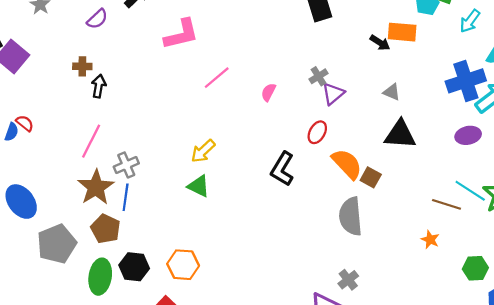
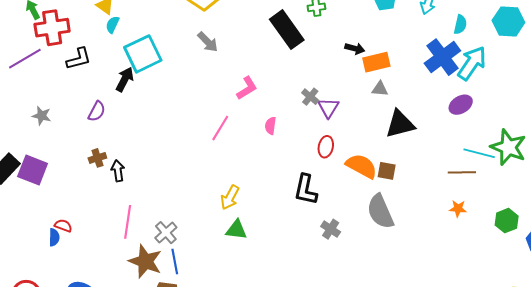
orange rectangle: (402, 32) -> (376, 62), moved
pink L-shape: (181, 34) -> (247, 88), moved, size x0.7
gray cross: (348, 280) -> (331, 229), moved

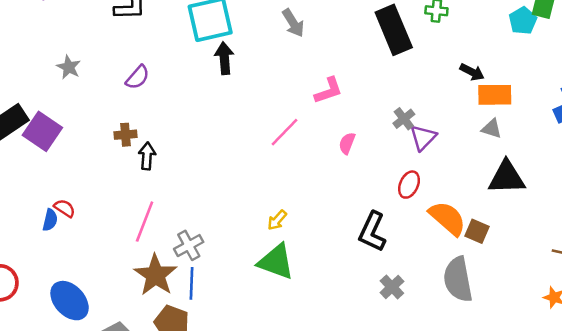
black arrow: (125, 79) -> (224, 58), moved, turned -45
yellow arrow: (230, 197) -> (277, 220), size x0.7
green triangle: (236, 230) -> (276, 262), size x1.4

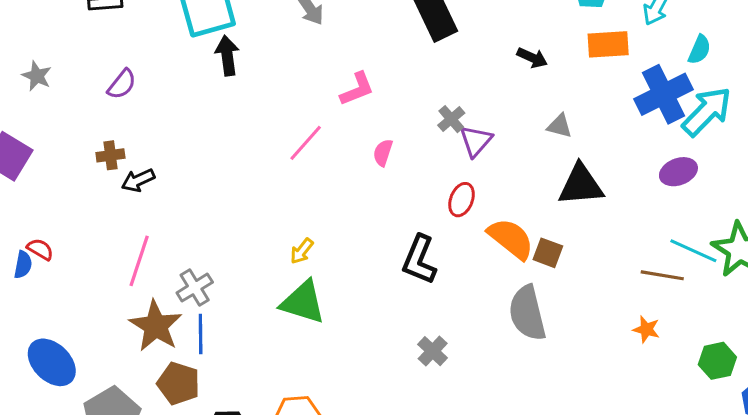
orange rectangle: (495, 95) -> (608, 44), moved
black arrow: (147, 156) -> (138, 180), turned -116
gray cross: (392, 287) -> (433, 351), moved

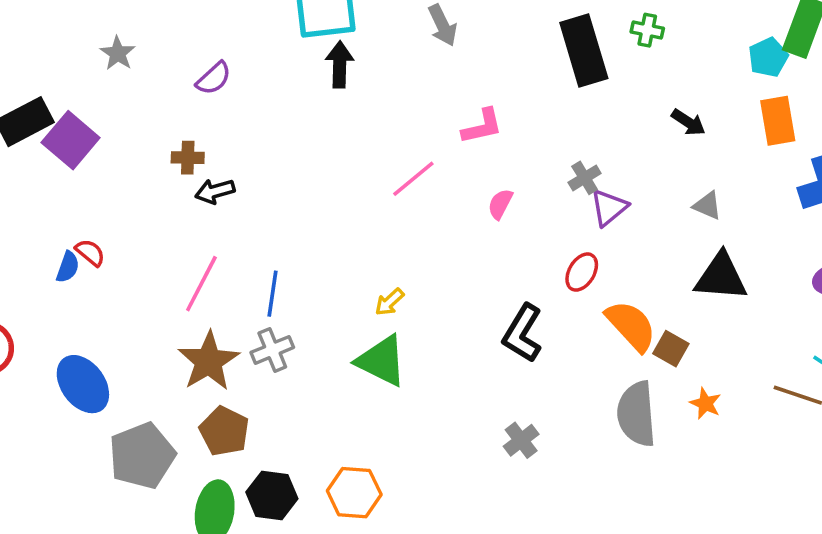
orange rectangle: (608, 44) -> (778, 121), turned 75
gray cross: (195, 288) -> (272, 350), moved
orange star: (646, 329) -> (705, 403), moved
blue line: (201, 334) -> (273, 294), moved

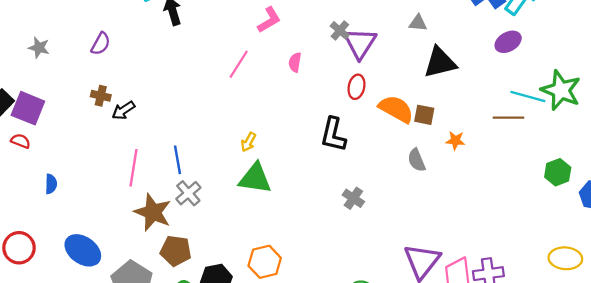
brown cross: (188, 158) -> (101, 96), turned 30
purple triangle: (609, 207) -> (360, 43), size x1.4
red semicircle: (90, 253) -> (21, 141), moved
gray semicircle: (636, 414) -> (417, 160), size x0.6

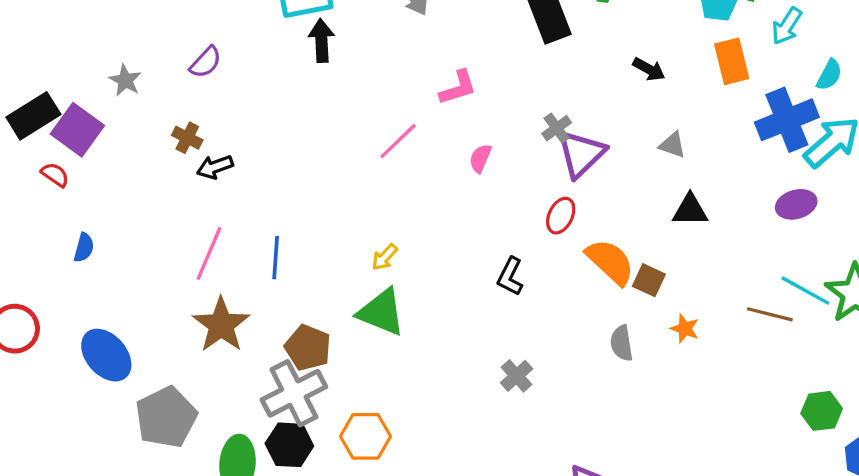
gray star: (39, 48) -> (125, 80), moved
black triangle: (440, 63) -> (690, 210), size x0.7
black L-shape: (333, 135) -> (510, 276), size x0.7
gray cross: (188, 193) -> (294, 393), moved, size x1.6
brown pentagon: (176, 251) -> (308, 348), moved

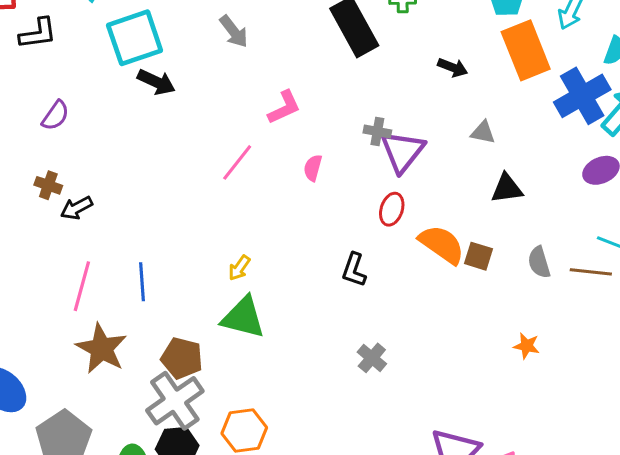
black arrow: (321, 41) -> (156, 82), turned 126
orange rectangle: (732, 61) -> (526, 50), size x1.4
gray cross: (557, 128) -> (377, 131), turned -36
orange star: (685, 329) -> (527, 346), moved
gray semicircle: (622, 343) -> (539, 262), moved

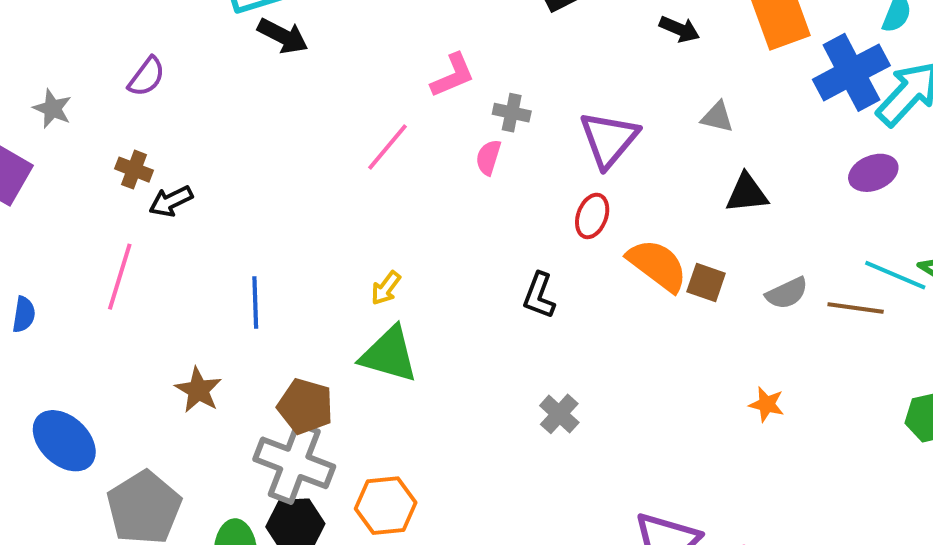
gray cross: (377, 131) -> (512, 113), moved
gray semicircle: (539, 262) -> (787, 293), turned -100
pink line: (82, 286) -> (120, 277), moved
brown star: (101, 349) -> (198, 390), size x0.7
gray cross: (175, 401) -> (294, 463), turned -36

